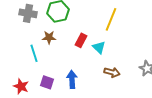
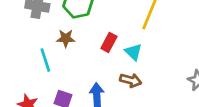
brown arrow: (112, 72) -> (131, 80), moved

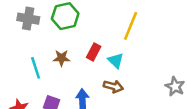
brown star: (66, 38) -> (61, 58), moved

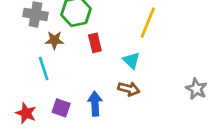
red rectangle: (94, 52) -> (95, 43), moved, turned -42
brown star: (61, 58) -> (54, 40), moved

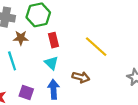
yellow line: (148, 23) -> (96, 47), moved, turned -70
cyan triangle: (131, 60) -> (51, 63), moved

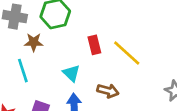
red rectangle: (54, 40) -> (94, 45), moved

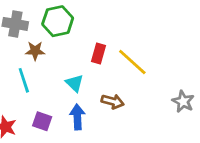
red rectangle: (94, 45) -> (99, 54), turned 30

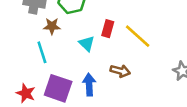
cyan triangle: (75, 83) -> (87, 44), moved
purple square: (42, 121) -> (58, 88), size x1.6

